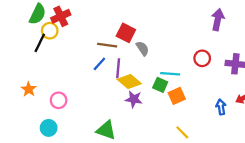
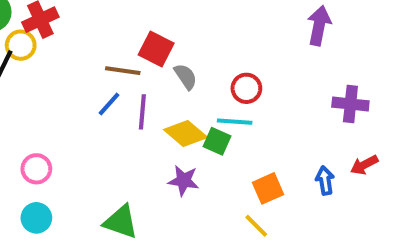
red circle: (202, 58) -> (246, 88), moved
yellow diamond: (129, 82) -> (186, 133), moved
orange square: (177, 96) -> (268, 188), moved
purple star: (134, 99) -> (184, 181), moved
cyan circle: (49, 128) -> (36, 218), moved

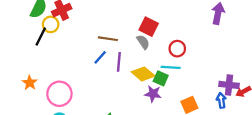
red square: (156, 49) -> (149, 27), moved
purple cross: (350, 104) -> (229, 85), moved
pink circle: (36, 169) -> (59, 94), size x1.5
purple star: (184, 181) -> (153, 94), moved

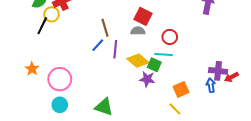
brown line: (108, 39) -> (105, 28), turned 66
gray semicircle: (143, 42) -> (138, 31), turned -56

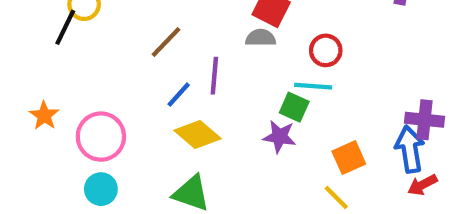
brown line: (105, 28) -> (166, 42), moved, turned 60
blue line: (98, 45) -> (179, 95), moved
yellow diamond: (138, 61) -> (198, 134), moved
red arrow: (231, 77) -> (422, 185), moved
blue arrow: (211, 85) -> (410, 149), size x1.5

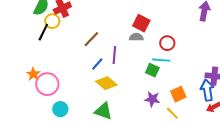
pink circle: (101, 137) -> (47, 84), moved
purple star: (279, 137) -> (152, 99), moved

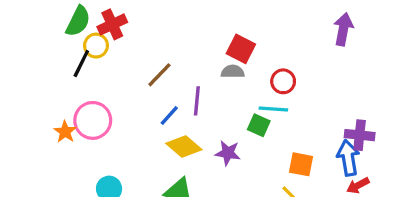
pink circle: (47, 84) -> (93, 120), moved
orange square: (178, 94) -> (301, 164), turned 35
purple star: (152, 99) -> (228, 153), moved

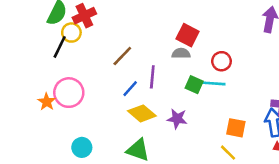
green square: (259, 125) -> (194, 85), moved

